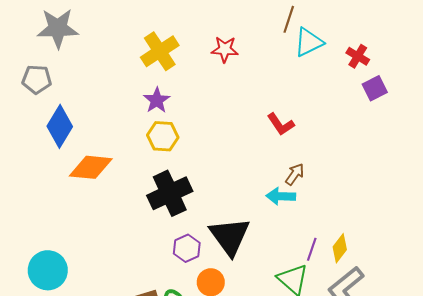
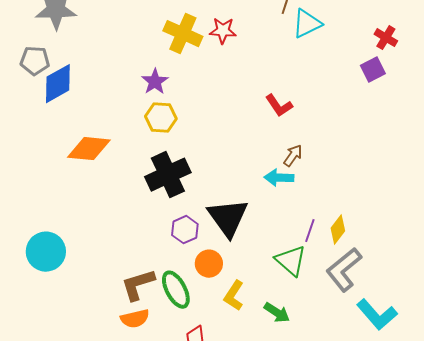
yellow cross: (160, 51) -> (183, 34), moved, turned -33
red cross: (358, 56) -> (386, 38), moved
blue diamond: (60, 126) -> (58, 84), moved, turned 30

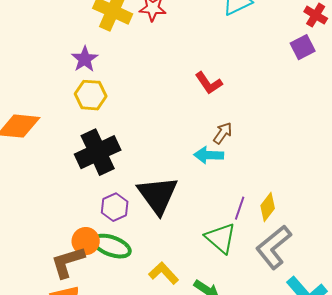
orange circle: (209, 264) -> (86, 241), moved
green ellipse: (176, 290) -> (112, 246), moved, turned -42
yellow L-shape: (234, 296) -> (164, 273), turned 104

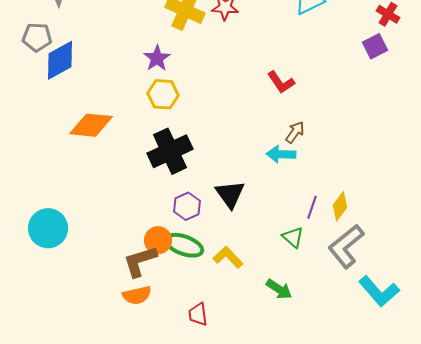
black triangle: (158, 195) -> (230, 194), size x0.7
green triangle: (221, 238) -> (293, 237), size x0.7
yellow L-shape: (164, 273) -> (228, 257), moved

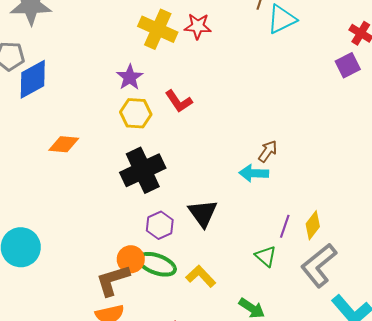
red L-shape: (281, 82) -> (179, 101), moved
orange diamond: (91, 125) -> (64, 144), size x0.7

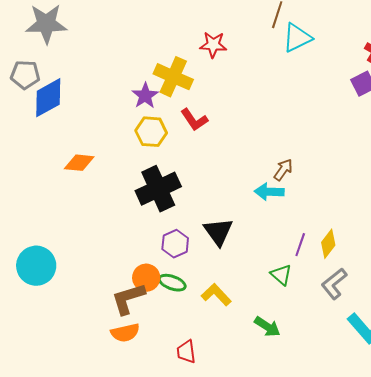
yellow cross: (158, 29) -> (173, 77), moved
green ellipse: (157, 264) -> (172, 283), size x0.7
gray L-shape: (319, 265) -> (334, 284), size x0.7

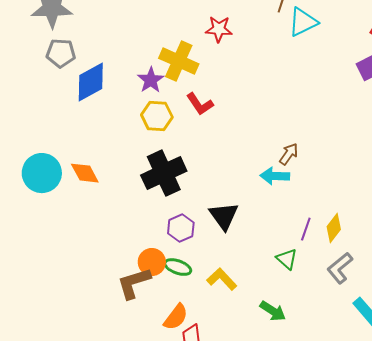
gray pentagon: (25, 75) -> (61, 53), moved
blue diamond: (48, 98) -> (91, 82), moved
orange diamond: (79, 163) -> (85, 173), moved, turned 56
cyan circle: (36, 266) -> (42, 173), moved
orange semicircle: (125, 333) -> (176, 317), moved, turned -40

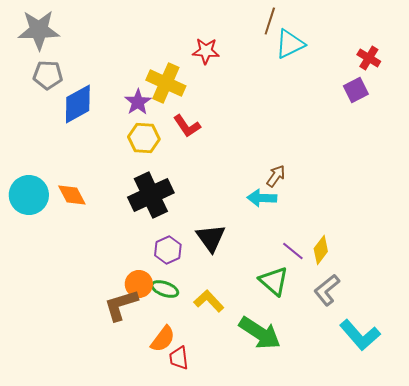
purple line: (306, 229) -> (293, 251), turned -70
green triangle: (287, 259) -> (274, 281), size x1.4
green arrow: (273, 311) -> (260, 333), size x1.6

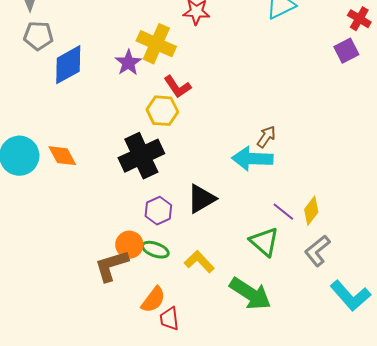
yellow hexagon: (144, 138) -> (162, 111), moved
cyan arrow: (262, 198) -> (252, 159), size x1.4
black triangle: (211, 238) -> (201, 199), turned 36

